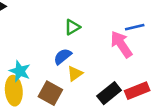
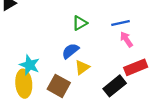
blue line: (135, 27) -> (121, 23), moved
pink arrow: (121, 44) -> (126, 39), size x0.6
red rectangle: (137, 91) -> (136, 67), moved

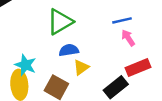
green triangle: (80, 23) -> (60, 22), moved, size x1.6
blue semicircle: (70, 51) -> (69, 50), turned 30

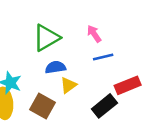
blue line: (122, 20) -> (103, 57), moved
pink arrow: (128, 38) -> (94, 34), moved

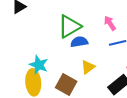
blue semicircle: (55, 67) -> (79, 42), moved

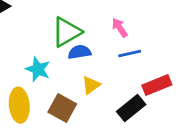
cyan star: (39, 65) -> (38, 69), moved

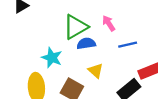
pink arrow: (120, 28) -> (109, 23), moved
yellow triangle: (91, 85) -> (96, 71), turned -42

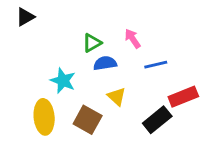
green triangle: (76, 27) -> (92, 43), size x0.6

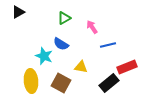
green triangle: (92, 43) -> (64, 18), moved
blue semicircle: (105, 63) -> (61, 44), moved, turned -140
yellow triangle: (117, 97) -> (81, 67), turned -32

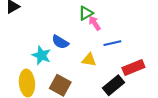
green triangle: (64, 18) -> (86, 13), moved
yellow triangle: (81, 67) -> (89, 60), moved

